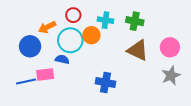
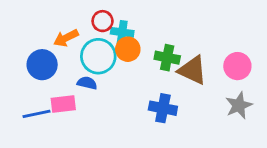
cyan cross: (106, 20) -> (122, 32), moved
green cross: (135, 21) -> (167, 58), moved
blue cross: (106, 83) -> (163, 108), moved

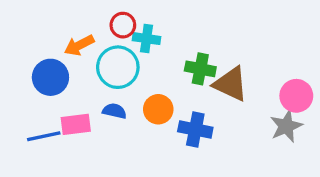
orange circle: (128, 49) -> (158, 109), moved
pink circle: (237, 66) -> (296, 96), moved
blue semicircle: (87, 83) -> (114, 111), moved

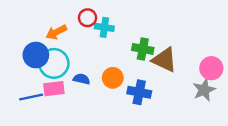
cyan circle: (118, 67) -> (54, 63), moved

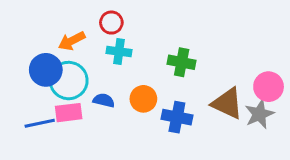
cyan cross: (104, 27) -> (119, 52), moved
brown triangle: (164, 60) -> (227, 103), moved

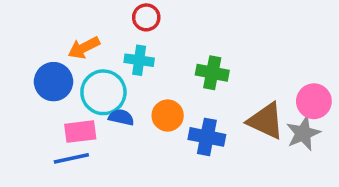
red circle: (111, 23) -> (146, 17), moved
cyan circle: (69, 81) -> (103, 92), moved
blue line: (40, 123) -> (71, 158), moved

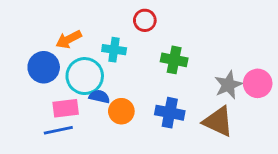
red circle: (146, 17) -> (145, 20), moved
orange circle: (168, 116) -> (121, 111), moved
brown triangle: (266, 121) -> (218, 121), moved
gray star: (303, 133) -> (228, 85), moved

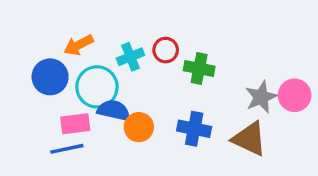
red circle: (145, 20) -> (166, 50), moved
cyan cross: (114, 50) -> (130, 57), turned -30
blue semicircle: (99, 97) -> (114, 110), size x1.4

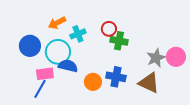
orange arrow: (79, 45) -> (57, 23), moved
red circle: (166, 50) -> (109, 29), moved
orange circle: (139, 127) -> (93, 82), moved
blue line: (67, 149) -> (40, 89), turned -48

